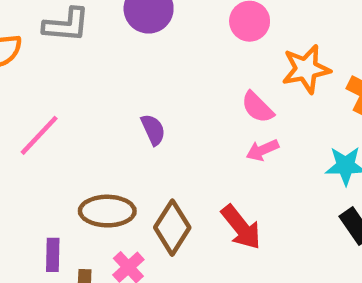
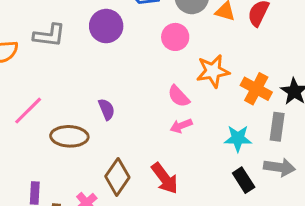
brown ellipse: (107, 211) -> (69, 136), moved

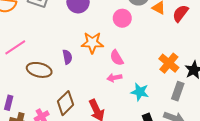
orange star: (213, 71) -> (92, 43), moved
cyan star: (238, 138) -> (140, 92), moved

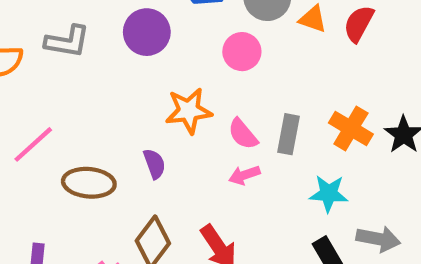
purple semicircle: (67, 57) -> (154, 164), moved
gray rectangle: (178, 91) -> (288, 134), moved
cyan star: (140, 92) -> (329, 193), moved

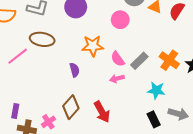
gray rectangle: (288, 134) -> (139, 61), turned 30
brown ellipse: (89, 183) -> (42, 39), moved

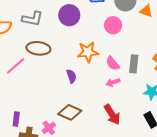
gray rectangle: (139, 61) -> (134, 64), turned -36
brown diamond: (71, 107) -> (70, 112), turned 75
red arrow: (102, 112) -> (112, 114), moved

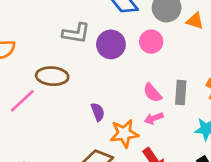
purple circle: (69, 15) -> (111, 44), moved
gray L-shape: (32, 19) -> (76, 33), moved
orange star: (88, 52) -> (124, 133), moved

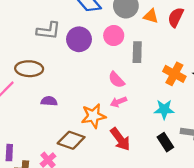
gray rectangle: (181, 93) -> (137, 52), moved
purple semicircle: (98, 112) -> (49, 101), moved, turned -63

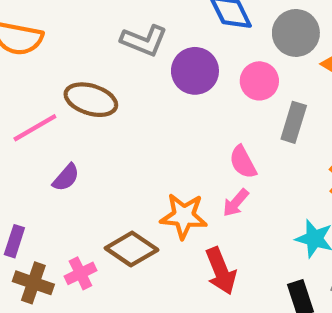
purple semicircle: (49, 101) -> (66, 178), moved, turned 112
pink arrow: (118, 102) -> (236, 203), turned -42

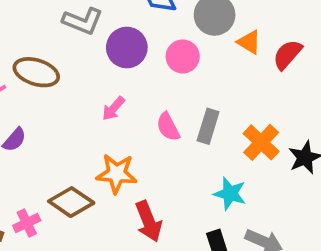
gray rectangle: (294, 122) -> (208, 126), moved
pink arrow: (236, 203) -> (113, 109), moved

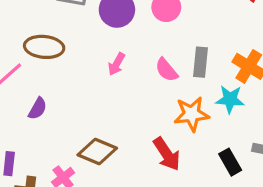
orange star: (117, 174) -> (192, 114), moved
cyan star: (230, 194) -> (230, 99), moved

